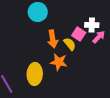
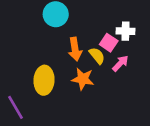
pink arrow: (99, 37) -> (120, 63), moved
yellow ellipse: (35, 74) -> (44, 80), moved

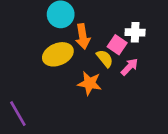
orange arrow: (75, 49) -> (83, 36), moved
yellow ellipse: (44, 80) -> (58, 54), moved, turned 64

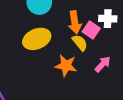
orange arrow: (83, 36) -> (75, 22), moved
pink arrow: (130, 67) -> (103, 64), moved

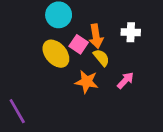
pink square: (91, 30) -> (79, 44), moved
yellow ellipse: (37, 39) -> (56, 54), turned 72

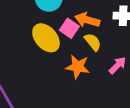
orange arrow: (96, 36) -> (87, 20), turned 115

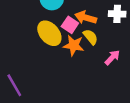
orange star: (78, 67) -> (74, 45), moved

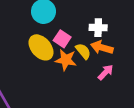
white cross: (117, 14) -> (98, 28), moved
orange arrow: (86, 18) -> (102, 47), moved

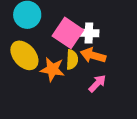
pink square: (62, 39) -> (68, 33), moved, size x1.5
yellow semicircle: (83, 51) -> (72, 60), turned 42

